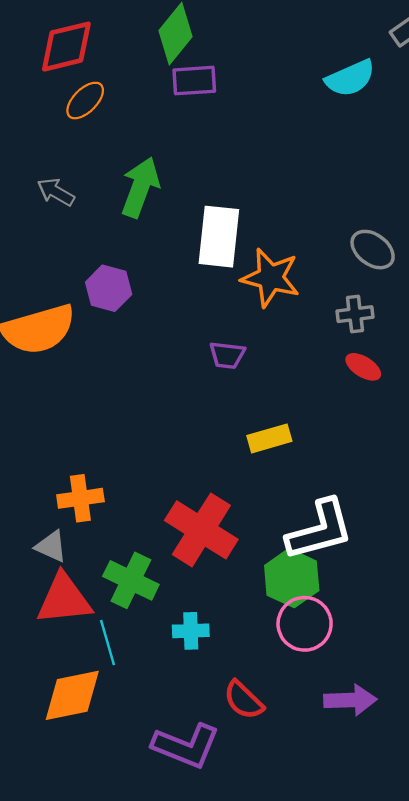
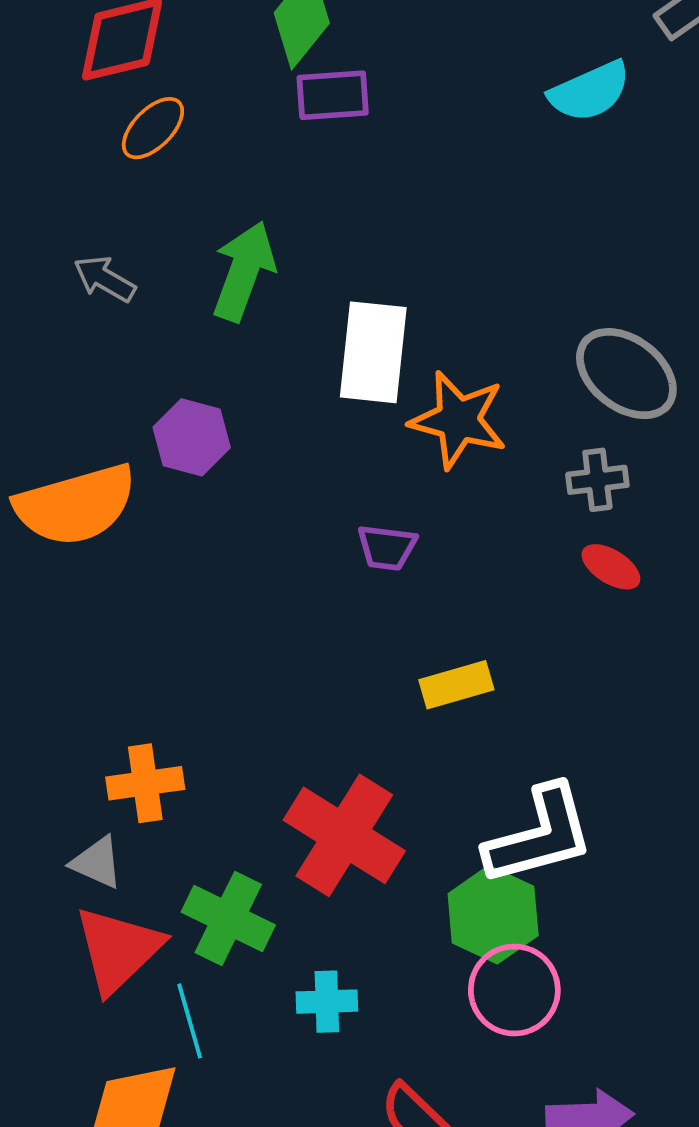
gray ellipse: (373, 250) -> (626, 374), size x1.4
red triangle: (64, 599) -> (118, 949), turned -38

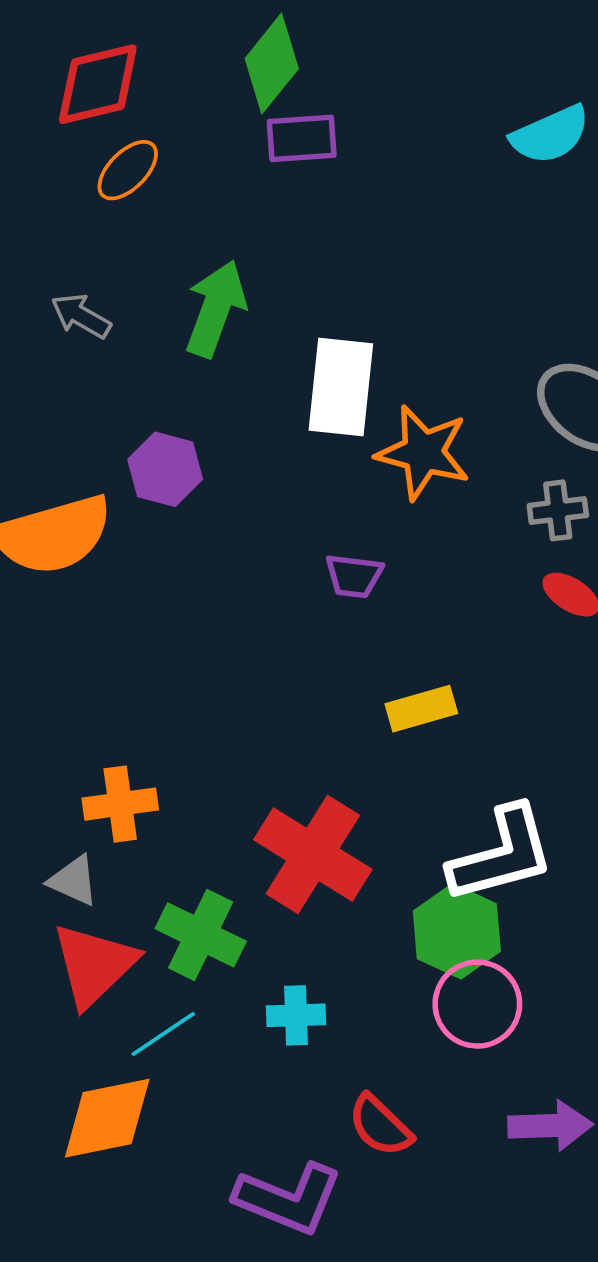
cyan line: (190, 1021) -> (163, 1034), turned 72

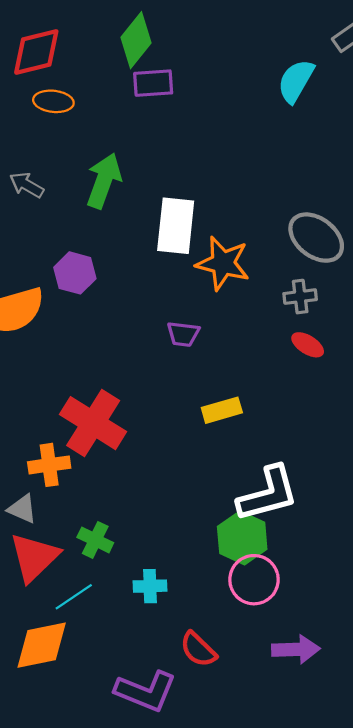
cyan semicircle: (550, 135) -> (296, 81), turned 144
orange ellipse: (128, 170) -> (53, 101), turned 51
red cross: (313, 854) -> (93, 423), moved
green cross: (201, 935) -> (95, 540), size x0.7

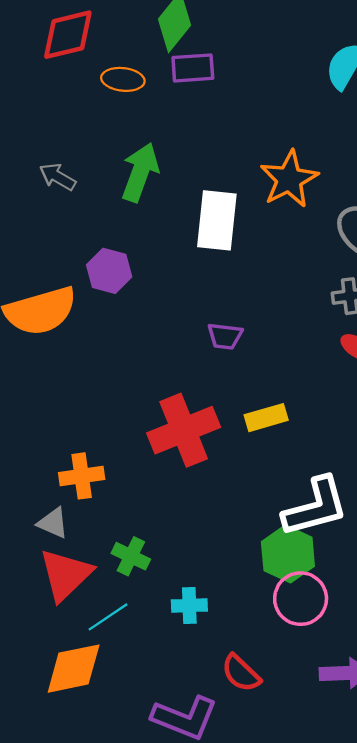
orange ellipse: (53, 101) -> (123, 79), moved
orange star: (223, 263) -> (289, 179), moved, turned 30
red cross: (93, 423) -> (184, 430), moved, turned 36

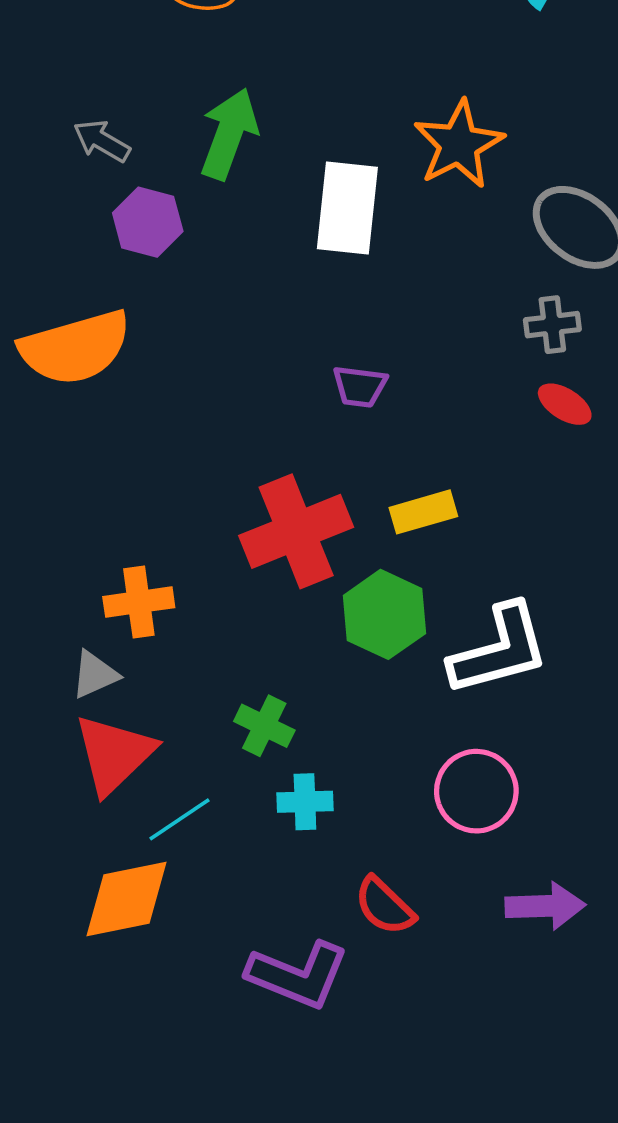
purple hexagon: (109, 271) -> (148, 222), moved
gray triangle: (53, 523) -> (95, 675), turned -48
green hexagon: (288, 554) -> (384, 614), moved
green cross: (131, 556) -> (264, 726), moved

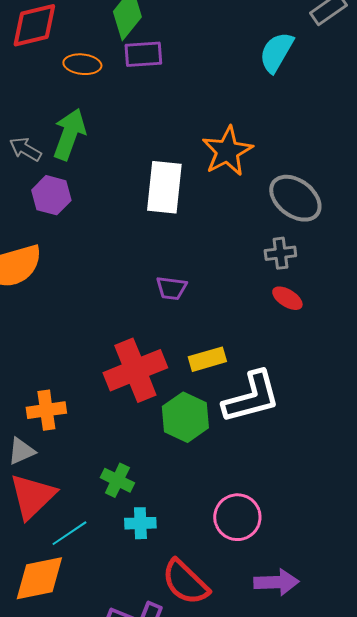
green arrow: (229, 134) -> (69, 134), moved
white L-shape: (499, 650) -> (251, 397), moved
red semicircle: (384, 906) -> (185, 582), size x1.4

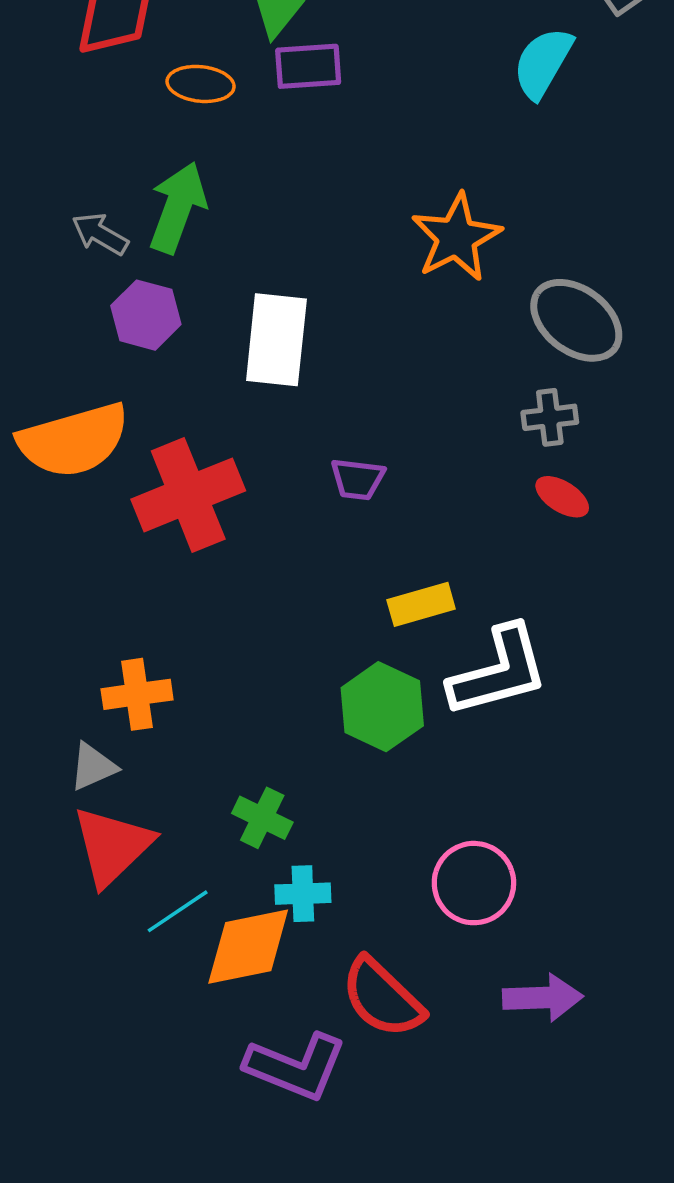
white rectangle: (164, 187) -> (276, 340), moved
red cross: (135, 370) -> (188, 495), moved
orange diamond: (39, 578) -> (248, 947), moved

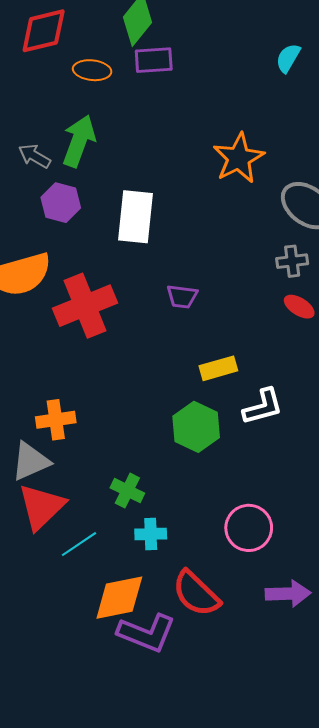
cyan semicircle: (543, 63) -> (288, 58), size x0.7
white L-shape: (499, 671) -> (263, 407), size x0.7
gray triangle: (93, 767) -> (30, 461), size x1.4
orange diamond: (248, 947) -> (119, 598), moved

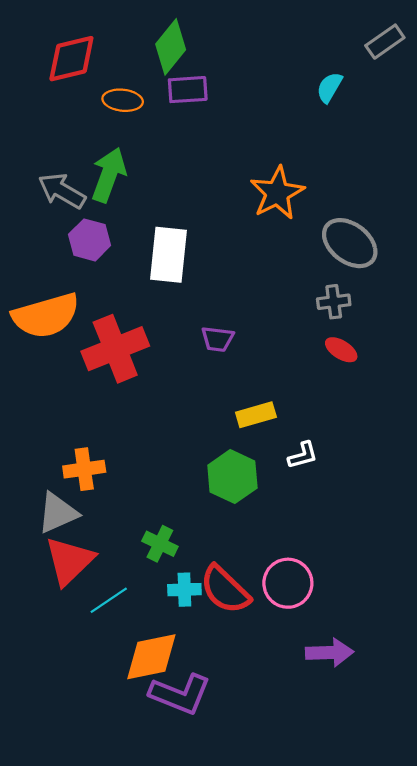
gray arrow: (34, 156) -> (62, 191), size x1.4
white L-shape: (263, 407) -> (303, 455), size x0.7
red semicircle: (196, 594) -> (225, 590), moved

